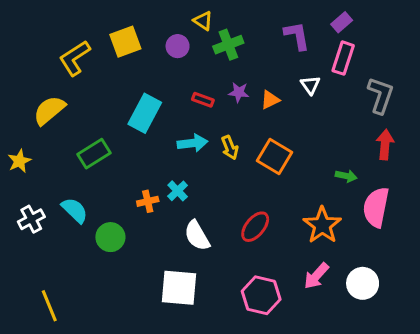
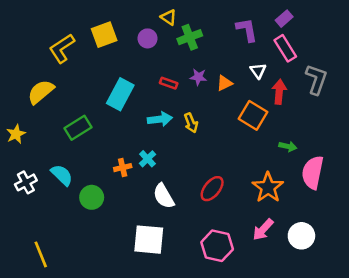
pink rectangle: (343, 58) -> (285, 48), turned -50
red arrow: (385, 145) -> (279, 92), moved
orange square: (275, 157) -> (253, 115), moved

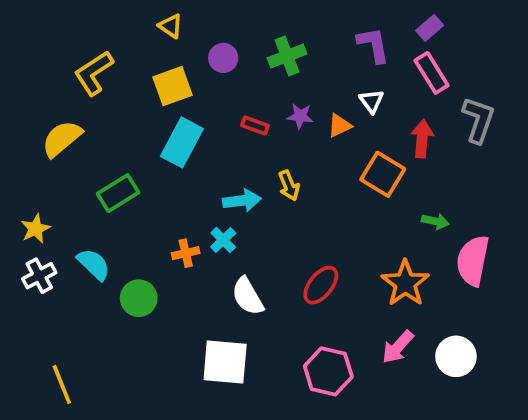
yellow triangle: (169, 17) -> (171, 26), moved
yellow square: (104, 35) -> (173, 86), moved
white triangle: (258, 71) -> (371, 101), moved
cyan arrow: (160, 119) -> (242, 201), moved
yellow star: (16, 134) -> (35, 229), moved

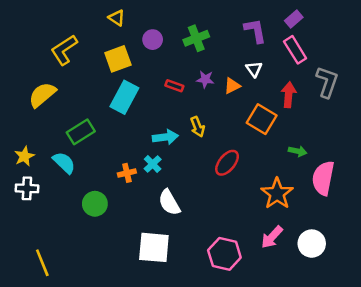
cyan semicircle: (94, 264) -> (64, 163), moved
white cross: (39, 276) -> (27, 188), turned 30
red ellipse: (321, 285) -> (227, 163), moved

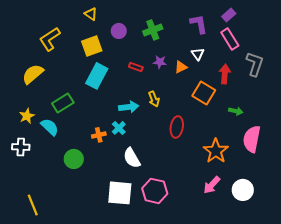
green arrow: (298, 151) -> (236, 111), moved
yellow star: (24, 156) -> (27, 116), moved
red ellipse: (227, 163) -> (177, 127), turned -30
pink hexagon: (224, 254) -> (155, 191), moved

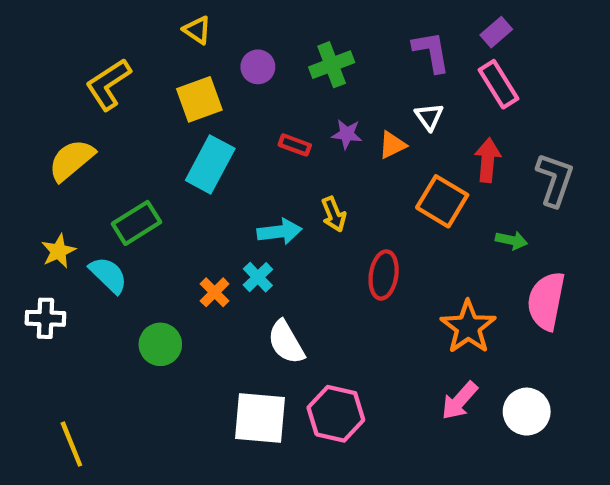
gray L-shape: (255, 64) -> (555, 180), moved
orange cross: (99, 135) -> (215, 292), turned -32

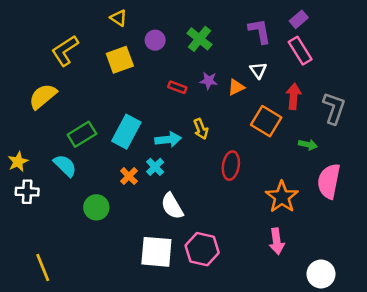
green cross: (332, 65) -> (200, 39), turned -30
cyan rectangle: (210, 164) -> (126, 132), moved
yellow star: (58, 251) -> (18, 162), moved
pink arrow: (459, 401) -> (277, 241), turned -50
white circle: (527, 412) -> (321, 274), moved

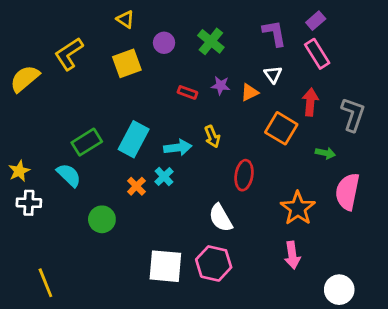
yellow semicircle: (43, 96) -> (25, 79), moved
white semicircle: (172, 206) -> (221, 218), moved

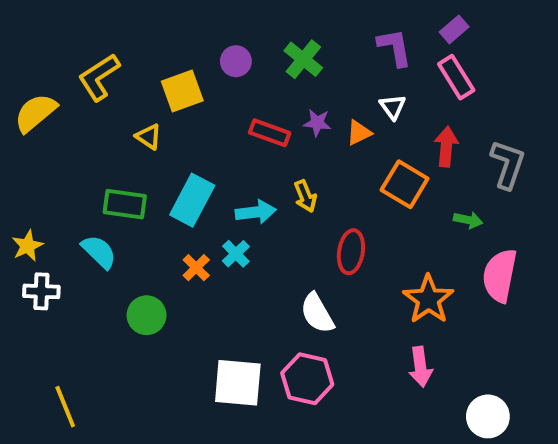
yellow triangle: (125, 19) -> (149, 137), moved
red rectangle: (187, 92) -> (270, 133), size x1.4
green rectangle: (87, 142) -> (125, 204), turned 40

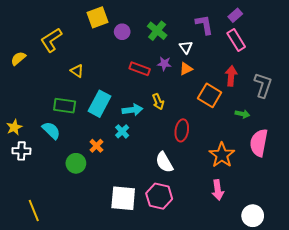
yellow square: (182, 91) -> (97, 17), moved
white triangle: (393, 107) -> (186, 47), moved
yellow semicircle: (35, 113) -> (18, 58), size x0.7
orange cross: (196, 268) -> (96, 146), moved

